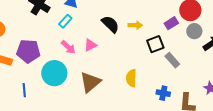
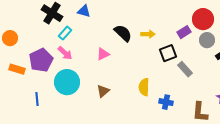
cyan rectangle: (65, 21) -> (65, 33), moved
pink arrow: (68, 47) -> (65, 53), moved
purple pentagon: (28, 51) -> (41, 60), turned -30
brown triangle: (90, 82) -> (103, 91), size x0.6
blue cross: (163, 93) -> (166, 102), moved

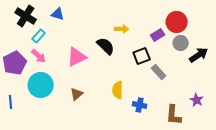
black semicircle: (123, 33) -> (106, 46), moved
yellow arrow: (148, 34) -> (122, 29), moved
pink triangle: (103, 54) -> (77, 57), size x1.5

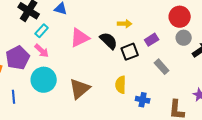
purple rectangle: (158, 35) -> (152, 40), moved
black square: (142, 56) -> (130, 52), moved
pink triangle: (77, 57) -> (80, 38), moved
brown triangle: (77, 94) -> (80, 89), size x1.6

